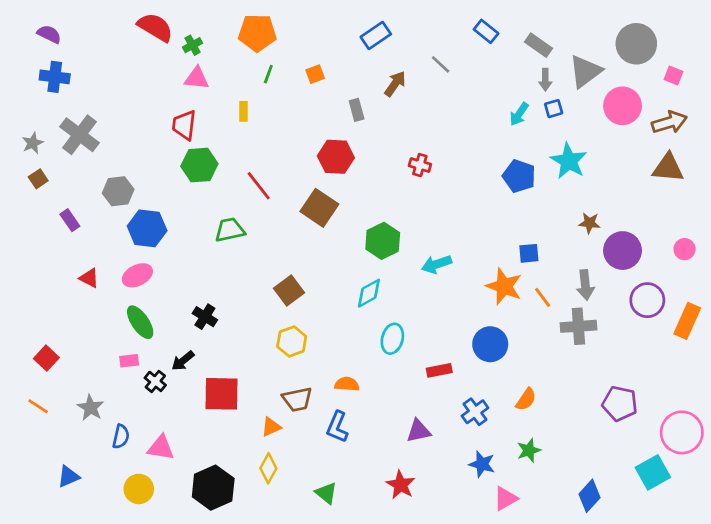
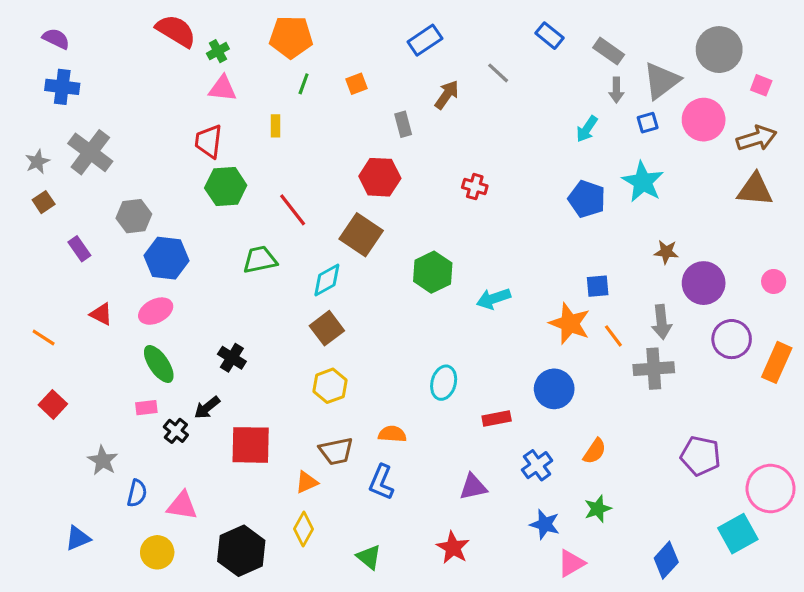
blue square: (554, 109) -> (648, 123), moved
cyan diamond: (369, 293) -> (327, 280), moved
orange line: (38, 406) -> (44, 338), moved

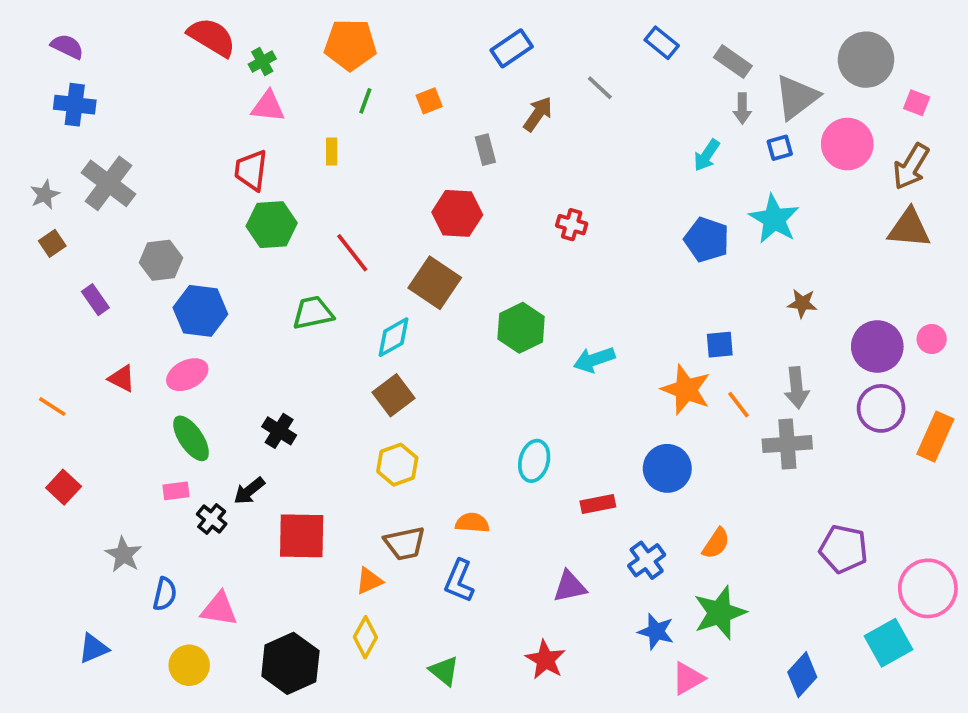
brown arrow: (757, 138) -> (911, 167), turned 138
purple circle: (704, 283) -> (877, 347), moved
green star: (598, 509) -> (720, 613), size x1.6

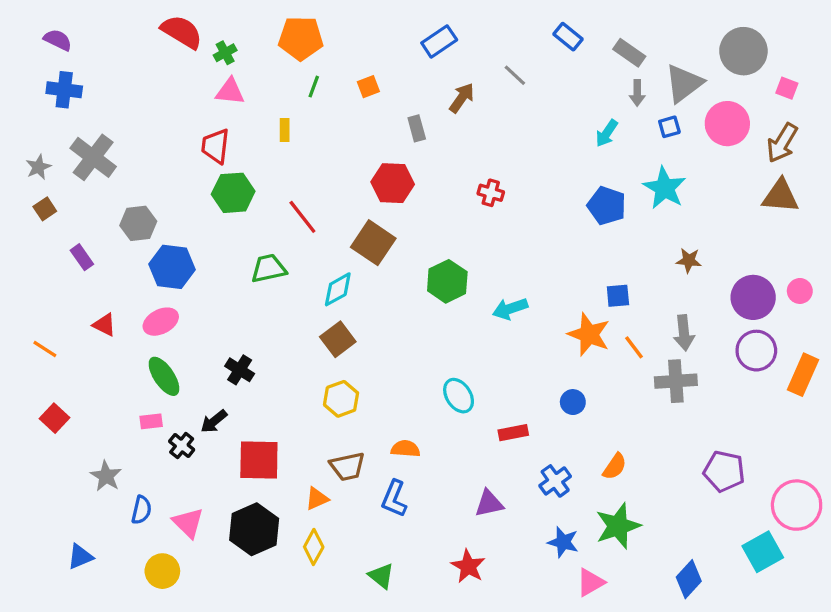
cyan ellipse: (534, 461) -> (459, 396), turned -48
blue circle: (667, 468) -> (573, 402), size x0.6
pink triangle: (219, 609) -> (188, 523), turned 36
black hexagon: (290, 663) -> (254, 529), moved

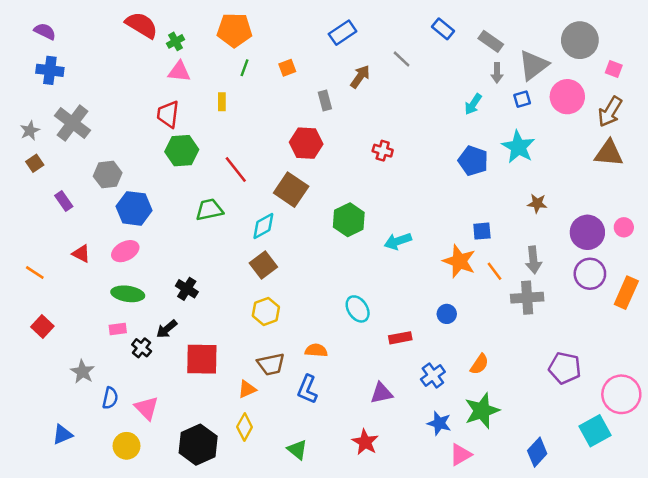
green ellipse: (164, 376) -> (128, 294), turned -48
black hexagon: (254, 529) -> (198, 445), moved

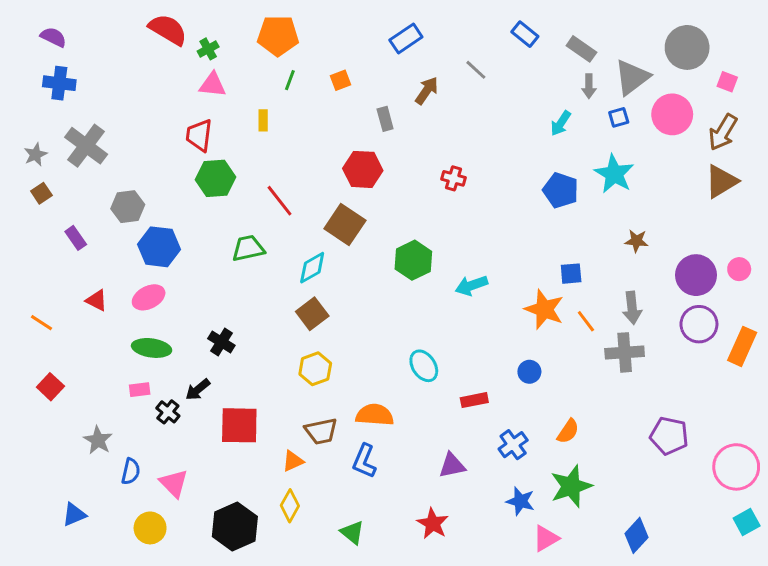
brown triangle: (609, 153) -> (721, 181), turned -36
orange semicircle: (316, 350) -> (375, 415), size x1.4
cyan square: (595, 431) -> (747, 522), moved, size x0.7

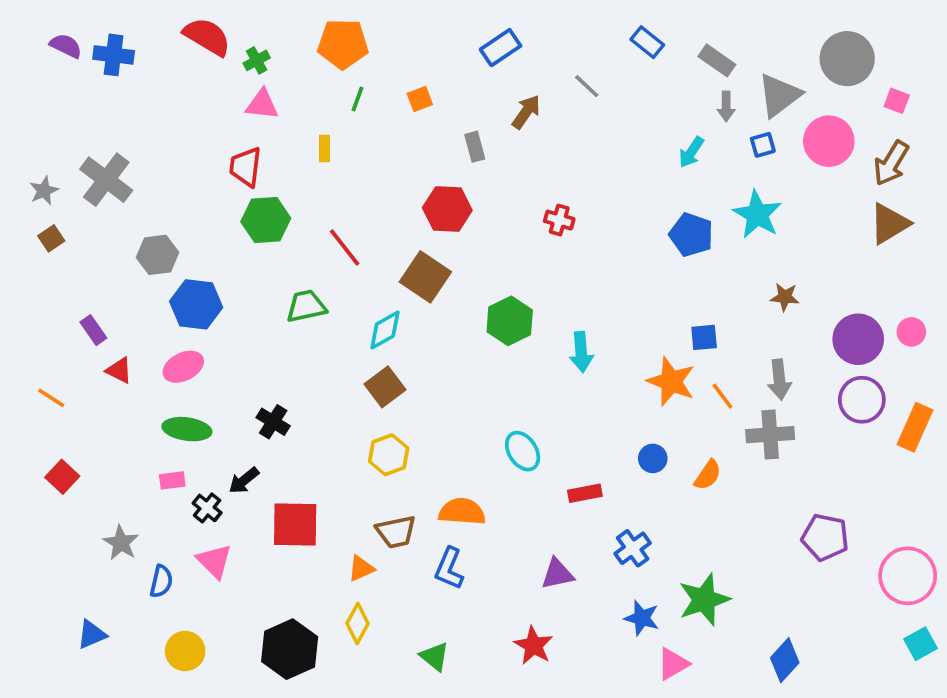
blue cross: (59, 83) -> (114, 55), moved
purple rectangle: (76, 238) -> (93, 330), moved
cyan arrow: (471, 285) -> (581, 352), turned -76
orange semicircle: (568, 431) -> (708, 475), moved
pink triangle: (174, 483) -> (214, 561), moved

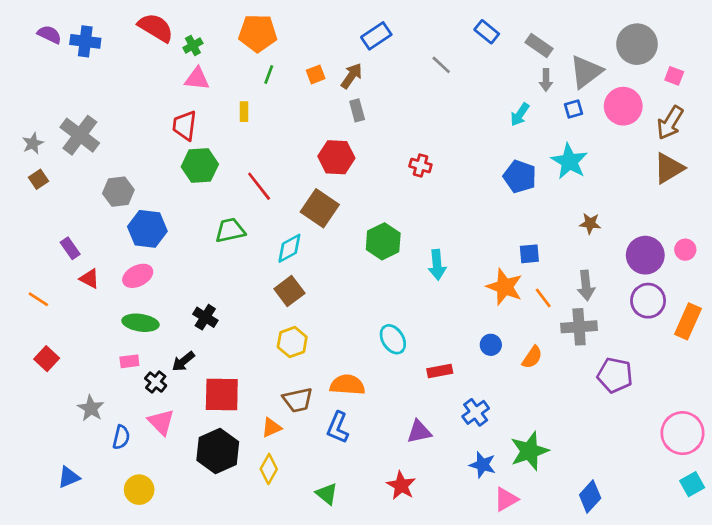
brown arrow: (526, 112) -> (352, 76), moved
purple pentagon: (825, 537) -> (615, 375), moved
black hexagon: (290, 649) -> (218, 451), moved

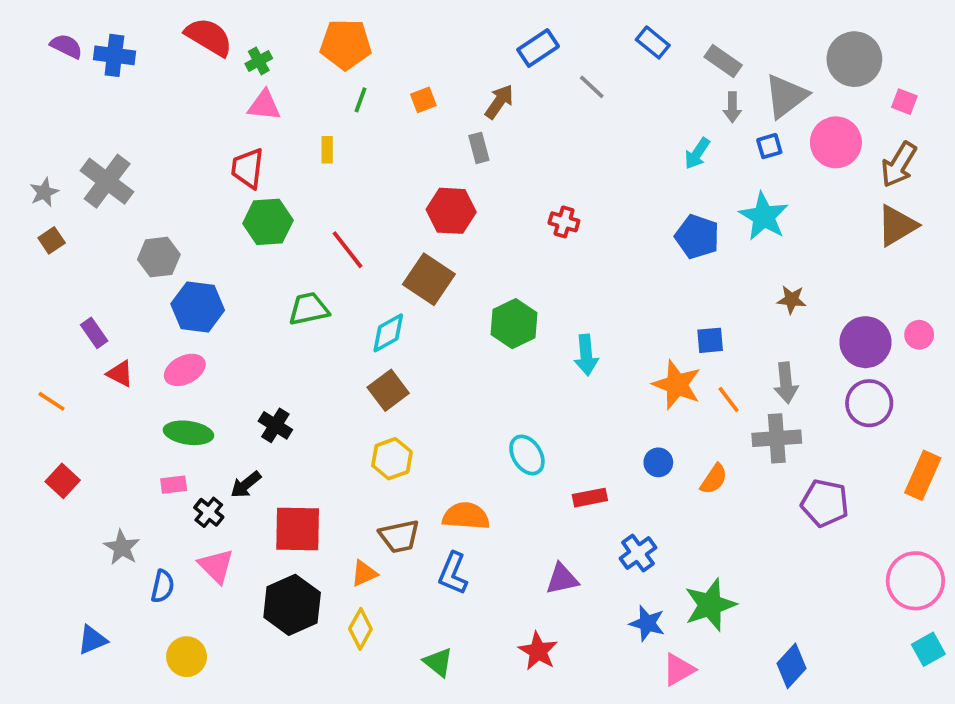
blue rectangle: (376, 36) -> (538, 48), moved
brown arrow: (352, 76) -> (499, 102), moved
orange rectangle: (688, 321) -> (923, 475), moved

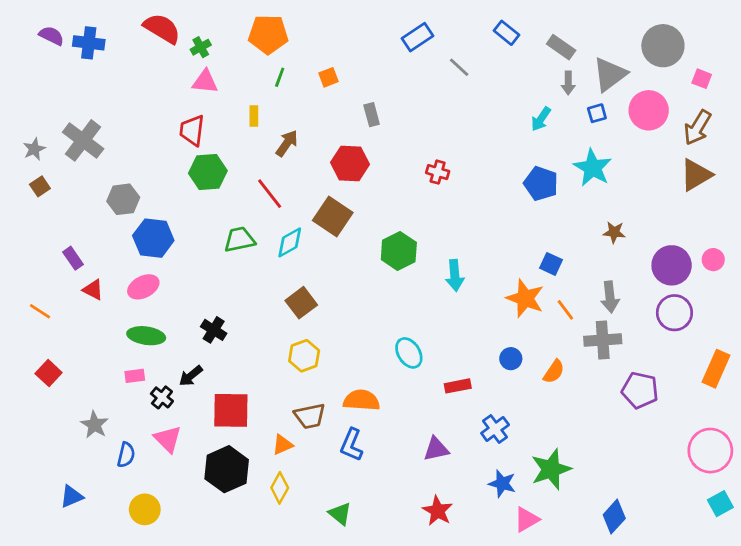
brown arrow: (499, 102) -> (287, 143), moved
cyan diamond: (388, 333) -> (290, 242), moved
blue square: (710, 340) -> (551, 264), turned 30
red star: (538, 651) -> (438, 511), moved

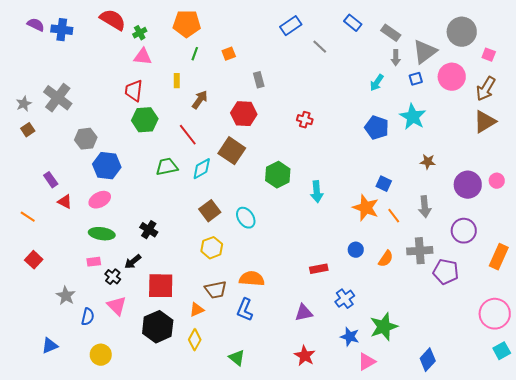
purple circle: (674, 313) -> (464, 231), moved
gray cross: (603, 340) -> (420, 251), moved
cyan ellipse: (409, 353) -> (246, 218), moved

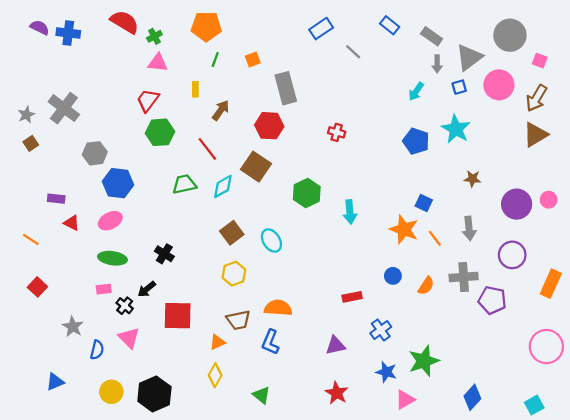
gray rectangle: (259, 80) -> (286, 88), size x1.8
red trapezoid: (134, 91) -> (148, 100), turned 30
purple rectangle: (51, 180) -> (56, 199), turned -49
black hexagon: (158, 327) -> (154, 394), moved
cyan square: (502, 351) -> (534, 405), moved

